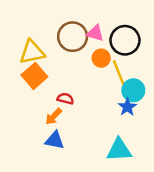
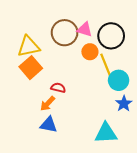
blue star: (127, 107) -> (124, 104), moved

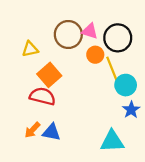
yellow triangle: (29, 46) -> (30, 49), size x0.7
orange square: (31, 68) -> (49, 75), moved
red semicircle: (58, 88) -> (42, 96), moved, size x1.6
orange arrow: (48, 104) -> (32, 130), moved

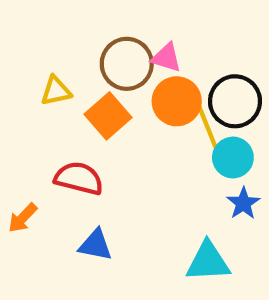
black circle: (118, 38) -> (235, 101), moved
orange circle: (95, 55) -> (177, 101), size x1.5
orange square: (49, 75) -> (108, 116), moved
orange arrow: (32, 130) -> (23, 218), moved

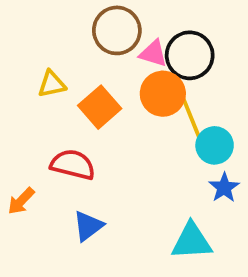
brown circle: (127, 64) -> (117, 30), moved
black circle: (235, 101) -> (190, 55), moved
blue triangle: (96, 245) -> (88, 226), turned -48

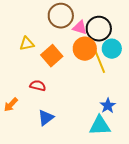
cyan circle: (215, 145) -> (112, 49), moved
red semicircle: (73, 165) -> (38, 86), size x0.7
blue star: (224, 188) -> (108, 106), moved

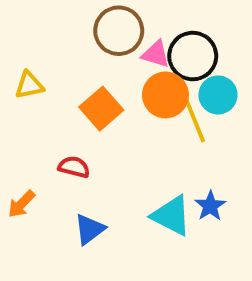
yellow triangle: (27, 44) -> (29, 85), moved
cyan triangle: (100, 126) -> (171, 216), moved, turned 30

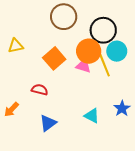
pink triangle: (156, 54) -> (83, 66), moved
blue star: (210, 206) -> (122, 108), moved
cyan triangle: (171, 216) -> (92, 116), size x0.7

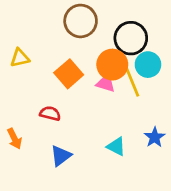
orange arrow: (11, 109) -> (14, 139), turned -70

